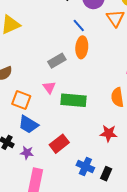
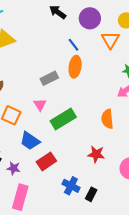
green rectangle: (73, 100) -> (63, 119), turned -40
blue trapezoid: (28, 124) -> (30, 141), moved

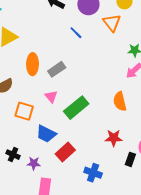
orange ellipse: (75, 67) -> (33, 64), moved
black rectangle: (91, 194) -> (130, 159), moved

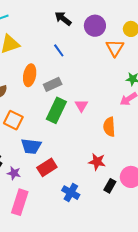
blue line: (76, 33) -> (59, 50), moved
pink triangle: (51, 97) -> (81, 106), moved
green rectangle: (76, 108) -> (56, 110), moved, turned -35
blue trapezoid: (46, 134) -> (31, 146), turned -30

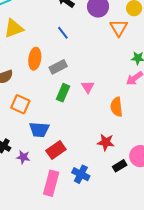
green rectangle: (56, 110) -> (63, 93), size x0.7
black rectangle: (110, 186) -> (120, 166), turned 32
pink rectangle: (20, 202) -> (51, 183), moved

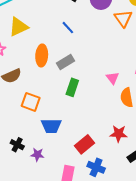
pink triangle: (88, 87) -> (113, 78), moved
red rectangle: (56, 150) -> (85, 144), moved

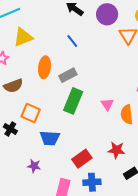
pink triangle: (113, 78) -> (107, 104), moved
green rectangle: (72, 87) -> (73, 101), size x1.4
black cross: (17, 145) -> (10, 129), moved
blue cross: (96, 167) -> (92, 182), turned -30

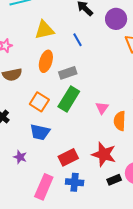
yellow triangle: (23, 37) -> (44, 30), moved
orange square: (31, 113) -> (39, 102), moved
red star: (116, 150) -> (104, 154), size x1.4

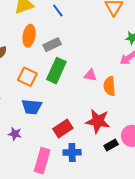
pink triangle: (102, 108) -> (90, 75), turned -48

